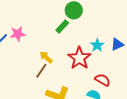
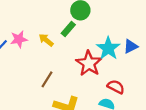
cyan star: (97, 45) -> (108, 48), size x1.5
yellow arrow: (46, 57) -> (46, 40), moved

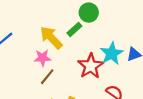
pink star: (19, 39) -> (43, 58), moved
yellow arrow: (46, 40) -> (51, 38), size x1.6

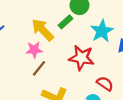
cyan star: (112, 53) -> (102, 31), moved
red star: (91, 66) -> (81, 58), turned -30

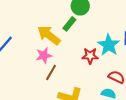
cyan star: (102, 31) -> (109, 45), moved
red star: (81, 58) -> (90, 56), size x0.7

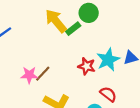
yellow arrow: (49, 35) -> (56, 21), moved
pink star: (44, 55) -> (29, 75), moved

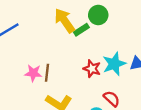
brown line: (43, 74) -> (47, 73), turned -42

